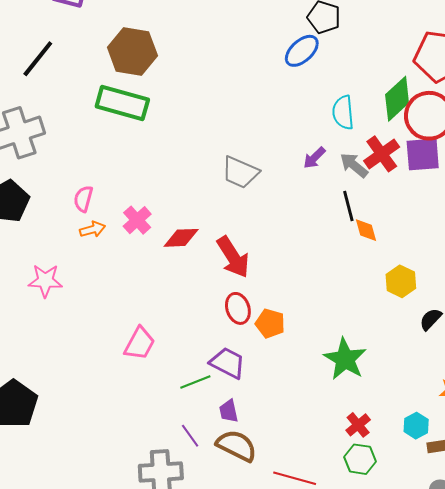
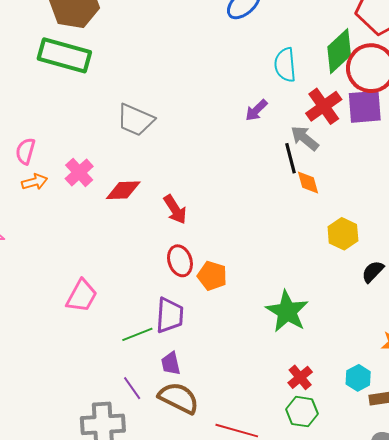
gray arrow: (354, 165) -> (305, 138), moved
gray trapezoid: (240, 172) -> (136, 120), moved
red arrow: (233, 257) -> (175, 209), size x0.7
purple trapezoid: (228, 363) -> (170, 315), turned 66

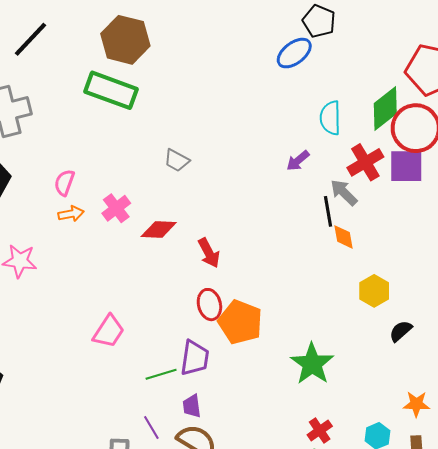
gray trapezoid: (136, 120) -> (177, 160), size x0.7
orange pentagon: (212, 276) -> (240, 322), size x1.5

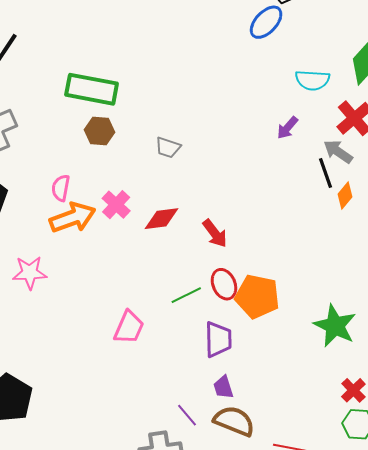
brown hexagon: (125, 40) -> (99, 131), moved, size x0.6
cyan semicircle: (330, 118) -> (312, 80), turned -76
orange arrow: (71, 214) -> (72, 218), size x1.8
orange diamond: (343, 237) -> (345, 195), turned 60
green line: (161, 374) -> (186, 295), moved

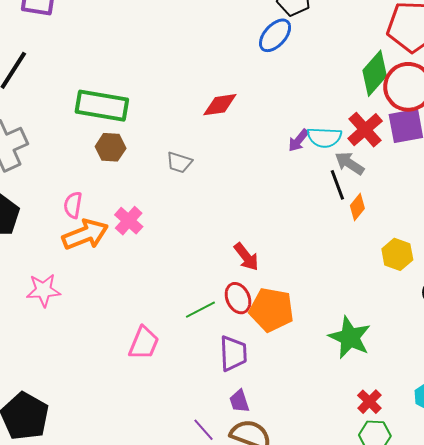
cyan semicircle: (312, 80) -> (324, 137), moved
red diamond: (161, 219) -> (220, 105), moved
red arrow: (215, 233) -> (246, 257), moved

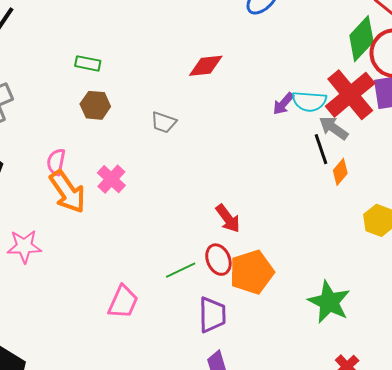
green rectangle: (102, 106) -> (88, 63), size x0.5
red cross: (365, 130) -> (350, 95), size x1.4
orange arrow: (85, 234) -> (68, 192), turned 75
orange pentagon: (272, 310) -> (252, 272), turned -30

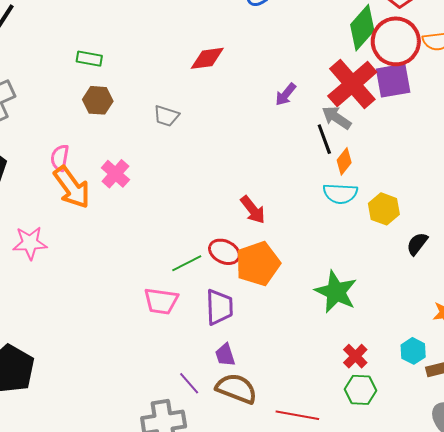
cyan semicircle: (309, 101) -> (340, 194), moved
red arrow: (228, 218) -> (253, 210), moved
red ellipse: (218, 260) -> (224, 252), turned -40
pink trapezoid: (123, 302) -> (161, 301), moved, turned 75

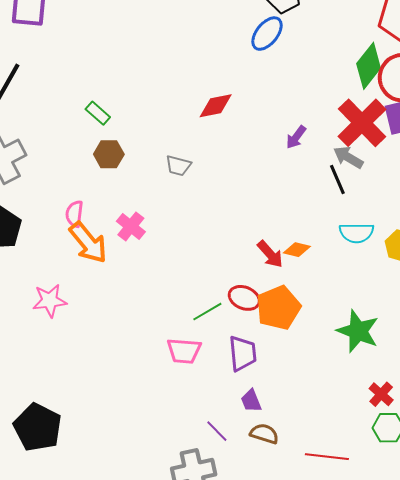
green rectangle: (89, 59) -> (98, 113), turned 35
orange diamond: (344, 161) -> (297, 250), moved, turned 68
brown semicircle: (236, 388) -> (264, 434), size x0.7

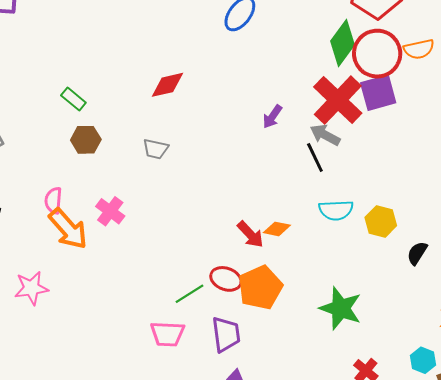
red diamond: (216, 106) -> (167, 85), moved

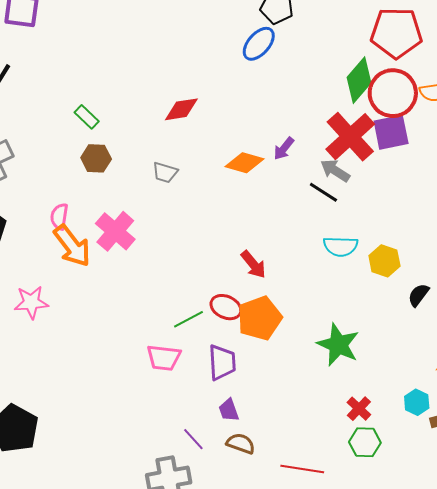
black line: (315, 157) -> (323, 192), turned -36
pink cross: (110, 211) -> (115, 231), size x1.4
orange diamond: (277, 229) -> (245, 163), moved, size x1.4

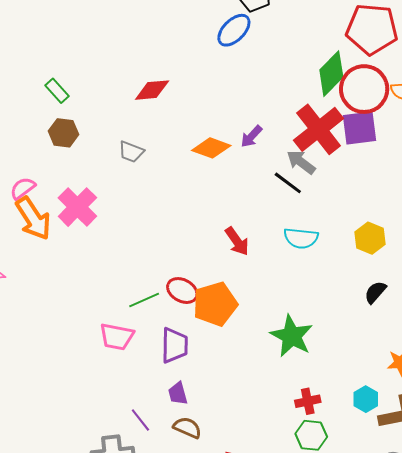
pink semicircle: (59, 217) -> (23, 188), turned 40
yellow hexagon: (384, 261) -> (370, 238), moved
red arrow: (253, 264) -> (237, 241), moved
red cross: (359, 409) -> (308, 401), turned 30

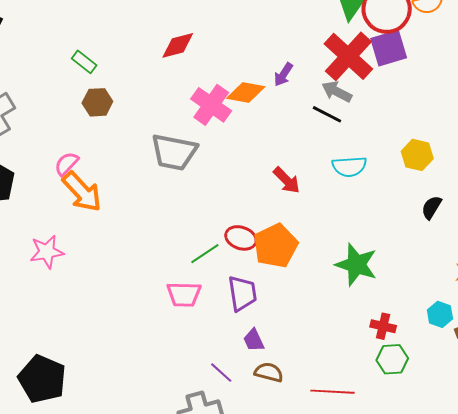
gray trapezoid: (131, 152) -> (174, 152), moved, size x1.8
pink cross: (77, 207) -> (211, 105), moved
red cross: (308, 401) -> (383, 326), turned 35

